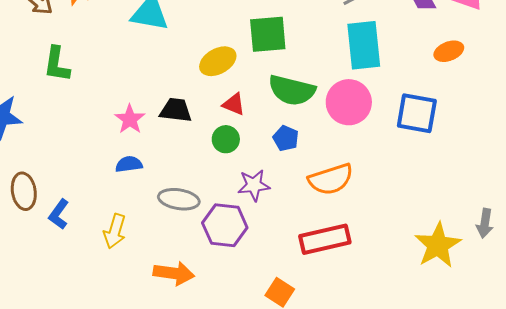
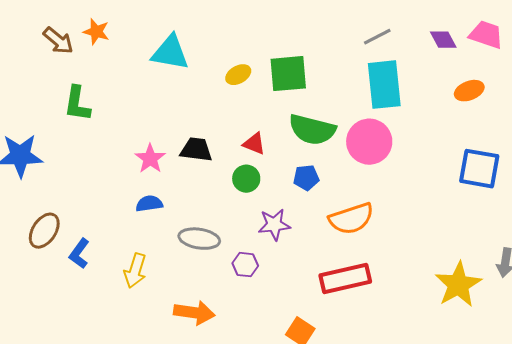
yellow ellipse: (218, 61) -> (238, 75), moved, size x0.7
blue square: (417, 113) -> (479, 169), moved
blue pentagon: (286, 138) -> (306, 178), turned -30
brown ellipse: (24, 191) -> (44, 231), turned 42
purple hexagon: (225, 225) -> (245, 265), size x0.6

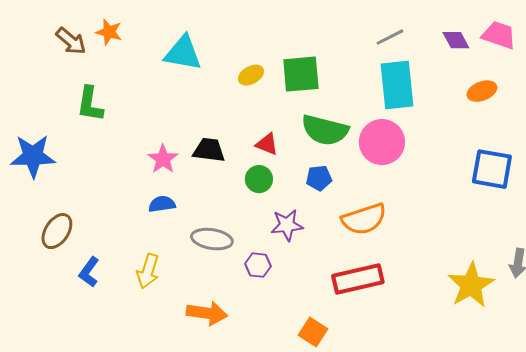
blue L-shape: (79, 254) -> (89, 272), moved

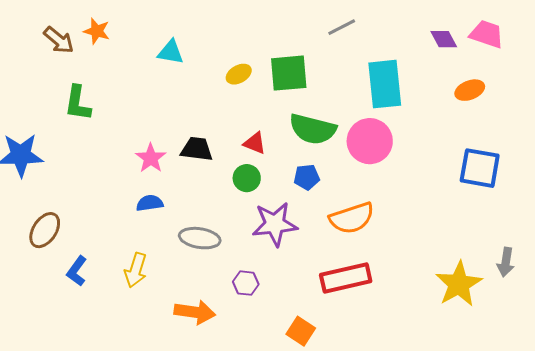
gray line: (390, 37) -> (342, 27), moved
cyan triangle: (183, 53) -> (171, 52), size x0.7
purple star: (287, 225) -> (275, 224), size x1.4
purple hexagon: (258, 265) -> (246, 283), moved

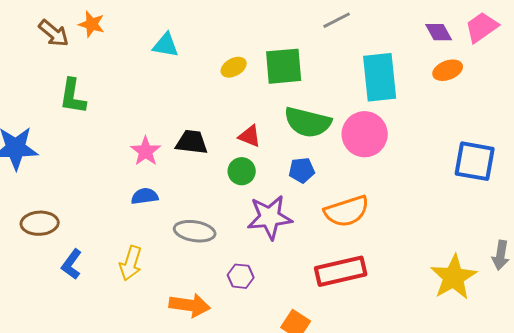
pink trapezoid: (487, 34) -> (482, 27), turned -54
orange ellipse: (470, 90) -> (448, 70), moved
brown ellipse: (45, 230) -> (40, 223), turned 54

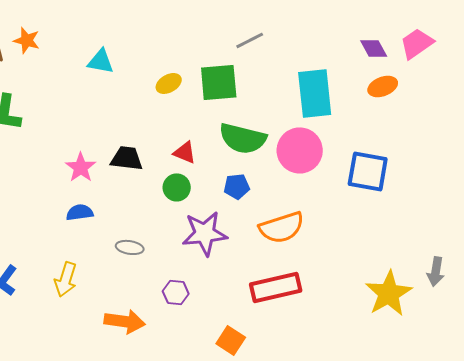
gray line: (337, 20) -> (250, 40), moved
blue square: (475, 161) -> (368, 171), moved
gray ellipse: (195, 231) -> (130, 247), size x0.7

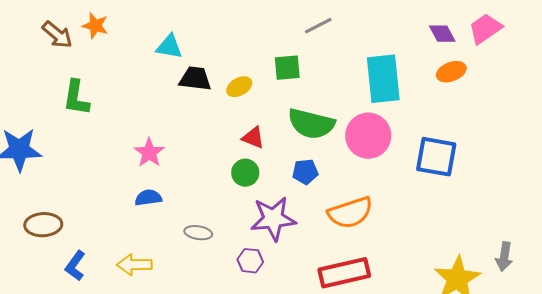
green square: (219, 82) -> (287, 68), size x0.7
yellow ellipse: (169, 83) -> (239, 87), moved
black trapezoid: (127, 158) -> (195, 79), moved
yellow arrow: (66, 279) -> (134, 265), turned 72
purple hexagon: (176, 292) -> (250, 261), moved

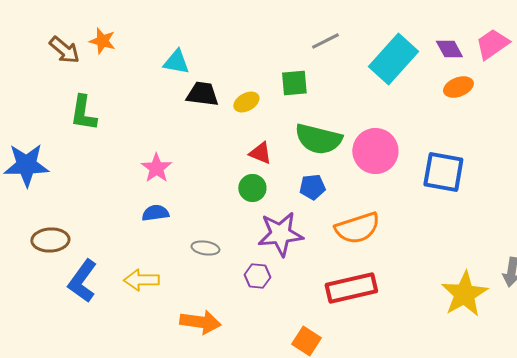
cyan rectangle: (383, 79) -> (393, 59), moved, turned 48
blue L-shape: (75, 266) -> (82, 281), size x1.4

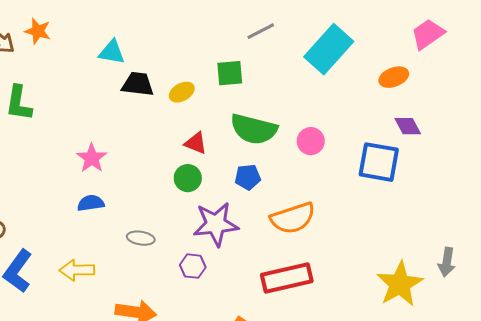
purple diamond: (449, 49) -> (408, 126), moved
pink circle: (375, 151) -> (311, 141), size x0.6

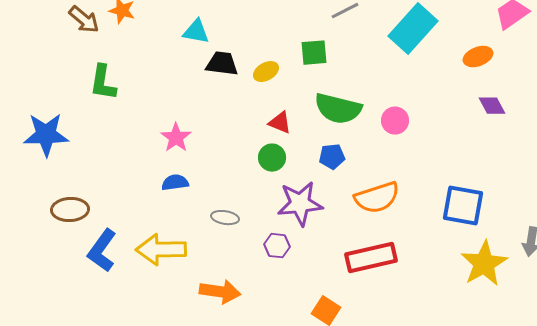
blue square: (379, 162) -> (463, 206), moved
yellow arrow: (77, 270) -> (161, 250), size x1.4

